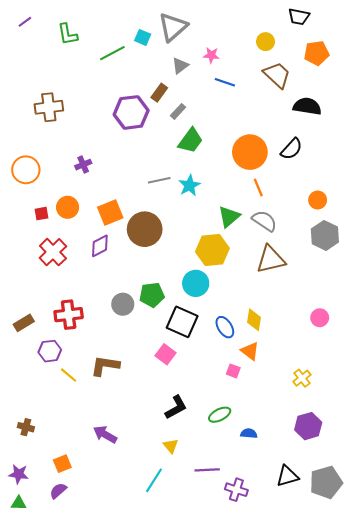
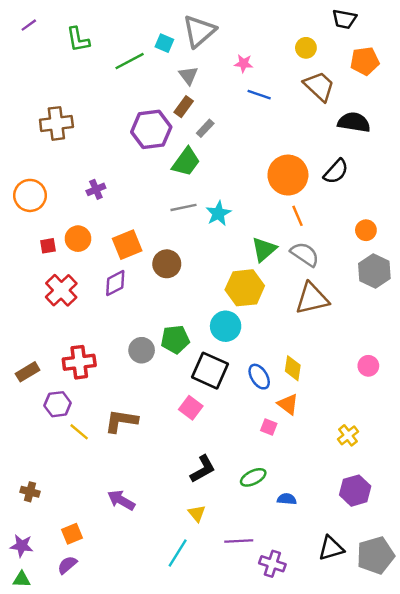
gray triangle: (180, 66) -> (188, 75), moved, turned -30
green trapezoid: (190, 141) -> (186, 162), moved
brown circle: (145, 229) -> (167, 264), size x0.7

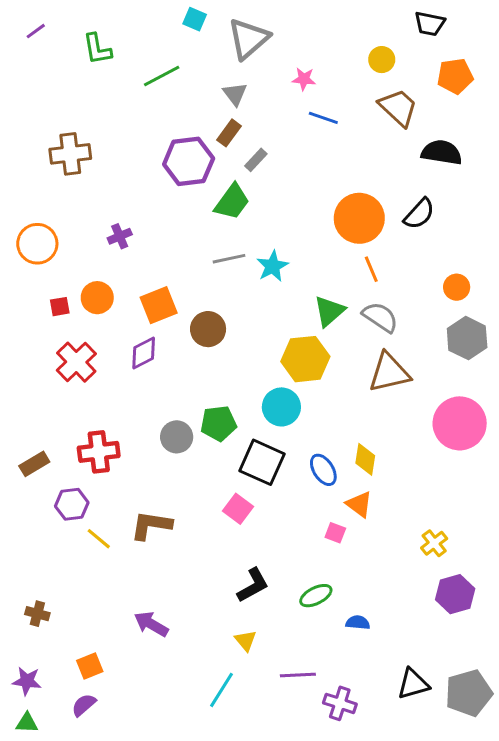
cyan square: (164, 43) -> (195, 19), moved
pink circle: (368, 366) -> (460, 423), moved, size x2.0
purple hexagon: (355, 491) -> (455, 594), moved

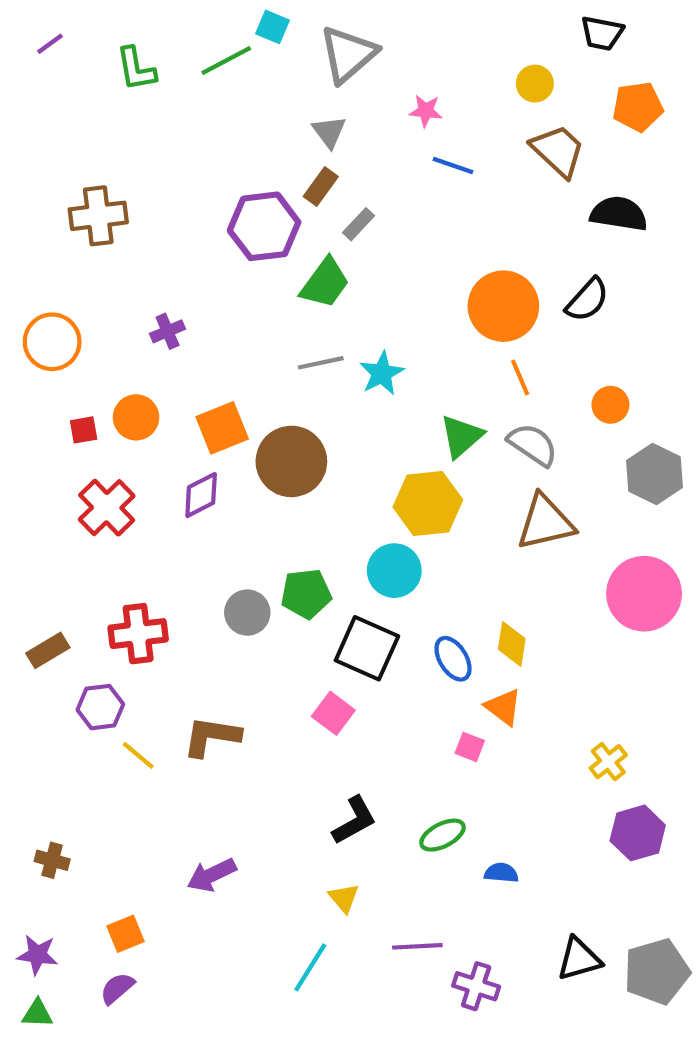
green line: (162, 76) -> (226, 61), moved
orange circle: (457, 287) -> (610, 405), moved
brown circle: (208, 329) -> (291, 461), size x1.4
purple arrow: (151, 624) -> (212, 875), turned -56

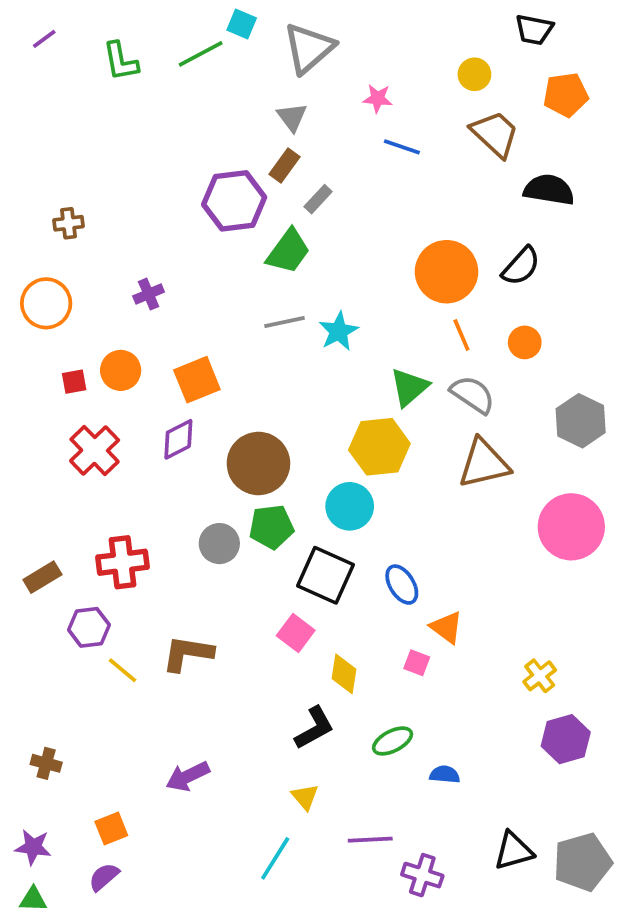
brown cross: (98, 216) -> (68, 223), moved, size x0.6
orange circle: (610, 405) -> (525, 342), moved
brown circle: (291, 461) -> (258, 463), moved
yellow diamond: (512, 644) -> (344, 674), moved

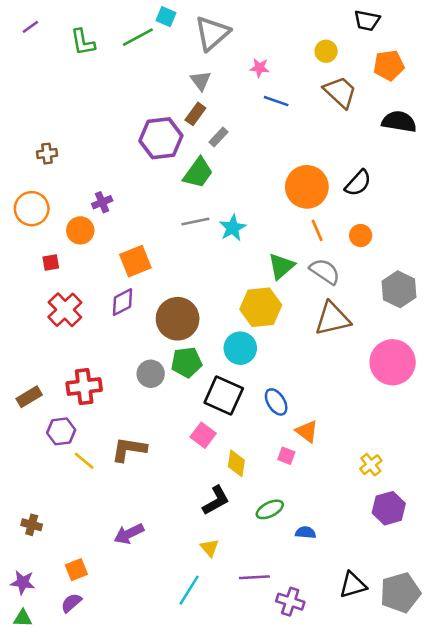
black semicircle: (549, 190) -> (399, 122), moved
orange circle: (121, 370) -> (80, 230), moved

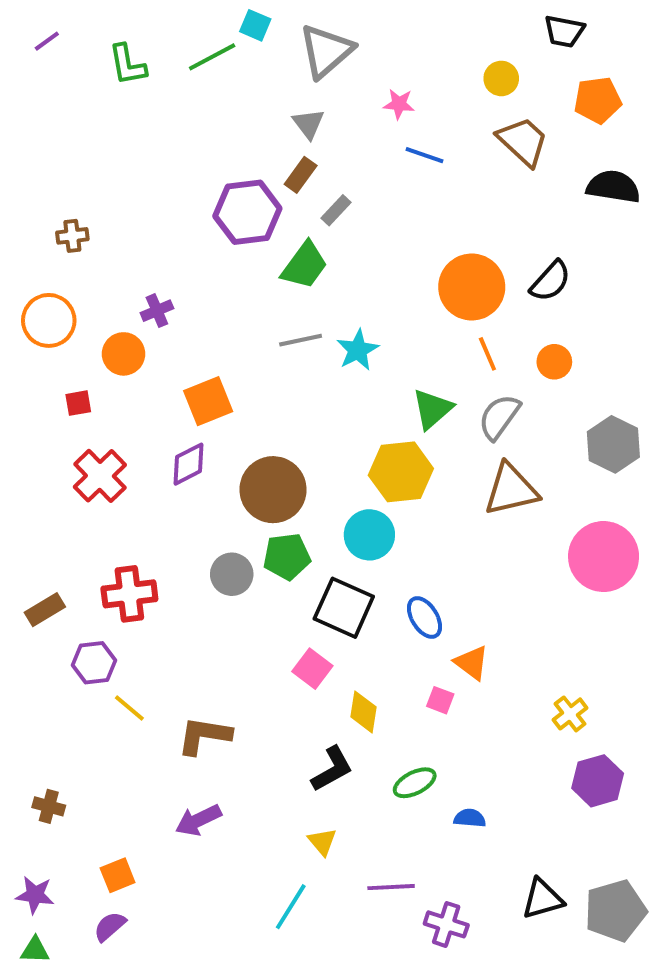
gray semicircle: (325, 271) -> (499, 417), turned -88
brown L-shape: (129, 449) -> (204, 736), moved

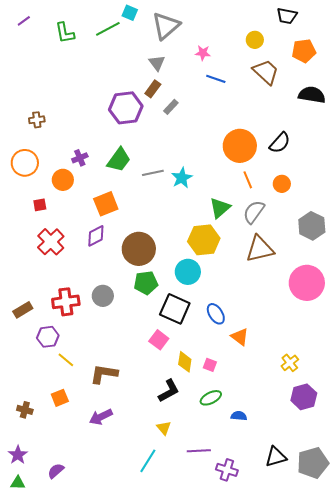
green trapezoid: (305, 265) -> (119, 160), moved
gray circle: (232, 574) -> (103, 296), moved
pink square: (440, 700) -> (210, 365), moved
orange square: (118, 875) -> (60, 398), moved
purple star: (35, 895) -> (18, 455), turned 30

